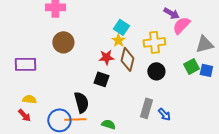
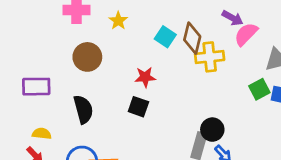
yellow star: (118, 40) -> (118, 21), moved
brown diamond: (127, 59) -> (192, 38), moved
black circle: (156, 71) -> (212, 130), moved
black semicircle: (81, 102) -> (83, 109), moved

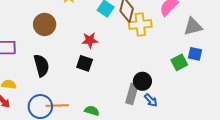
green square: (259, 89) -> (179, 62), moved

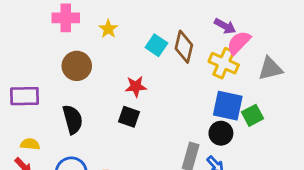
yellow cross: (140, 24) -> (224, 63), moved, turned 30
blue square: (195, 54) -> (228, 106), moved, size x1.6
black circle: (142, 81) -> (221, 133), moved

